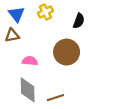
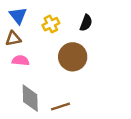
yellow cross: (45, 12) -> (51, 24), moved
pink semicircle: (30, 61) -> (20, 60), moved

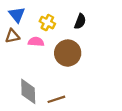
yellow cross: (51, 24) -> (47, 23), turned -35
pink semicircle: (20, 60) -> (36, 42), moved

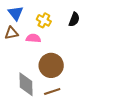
brown circle: (68, 53) -> (51, 65), moved

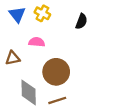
yellow cross: (44, 20) -> (42, 13), moved
brown triangle: (11, 33) -> (13, 58), moved

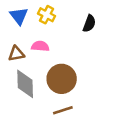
brown triangle: (13, 58) -> (16, 54), moved
gray diamond: (29, 92) -> (25, 84), moved

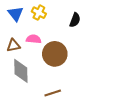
brown circle: (62, 79) -> (55, 54), moved

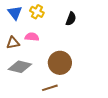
brown circle: (55, 54) -> (60, 63), moved
gray diamond: (21, 71) -> (20, 67), turned -75

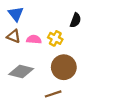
yellow cross: (37, 12) -> (55, 38), moved
brown triangle: (13, 43) -> (14, 36), moved, turned 32

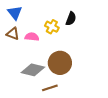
yellow cross: (55, 38) -> (52, 27), moved
gray diamond: (21, 71) -> (33, 70), moved

